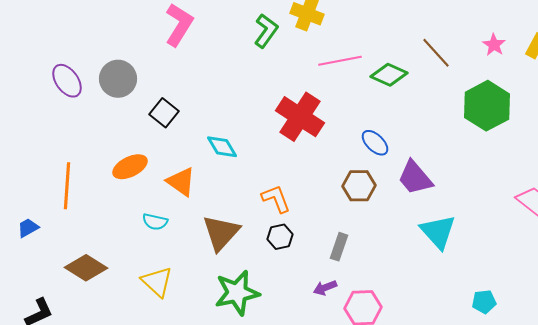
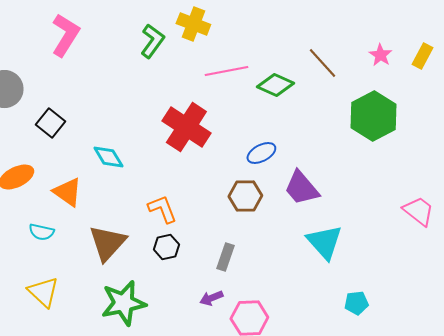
blue ellipse: (375, 143) -> (261, 153), turned -72
cyan pentagon: (484, 302) -> (356, 303), moved

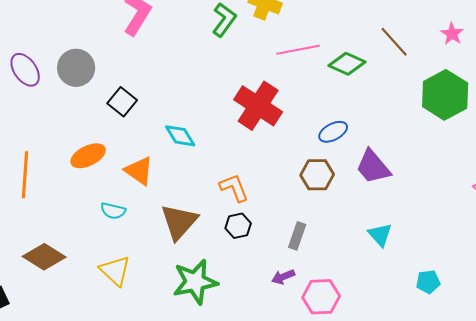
cyan triangle: (324, 242) -> (380, 235), moved, size x0.7

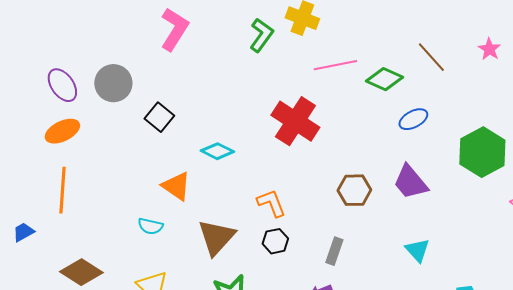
green hexagon: (445, 95) -> (482, 152), moved
blue ellipse: (333, 132) -> (413, 119), moved
cyan diamond: (180, 136) -> (217, 151), turned -32
orange ellipse: (88, 156) -> (62, 131), moved

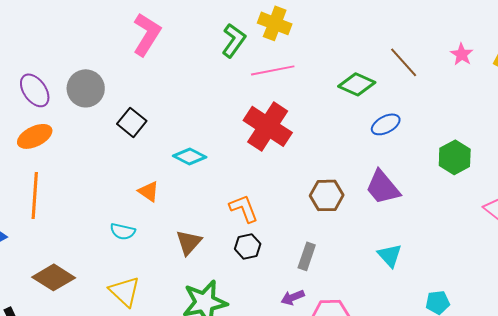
pink line: (335, 65) -> (273, 70), moved
green hexagon: (482, 152) -> (455, 157), size x0.7
orange triangle: (176, 186) -> (149, 191), size x0.7
brown triangle: (216, 237) -> (189, 242), size x0.7

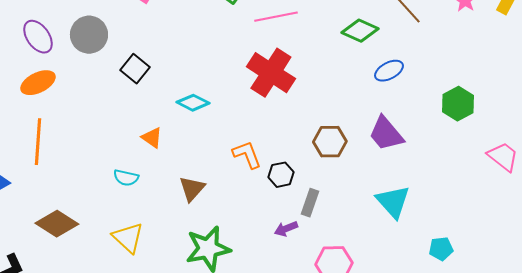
black hexagon: (248, 246) -> (281, 175), moved
cyan triangle: (390, 255) -> (393, 202), size x1.4
purple arrow: (293, 297) -> (286, 229), moved

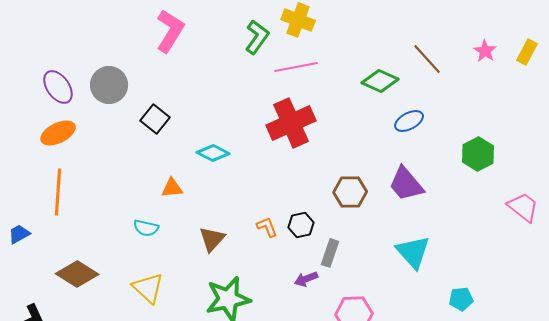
red cross: (271, 73) -> (291, 123), turned 33
orange triangle: (152, 138) -> (172, 188), turned -40
orange L-shape: (247, 155) -> (267, 227), moved, size x0.7

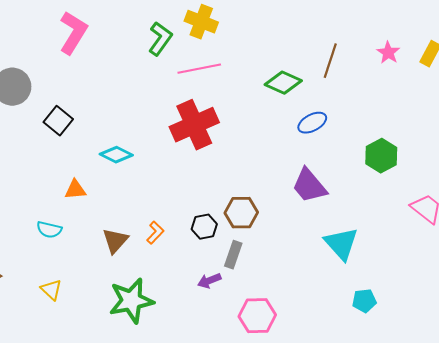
brown line: (427, 59) -> (330, 61), turned 60
brown hexagon: (350, 192) -> (241, 213), moved
orange L-shape: (267, 227) -> (155, 233), moved, turned 65
cyan triangle: (413, 252) -> (341, 244), moved
yellow triangle: (148, 288) -> (51, 290), size x0.7

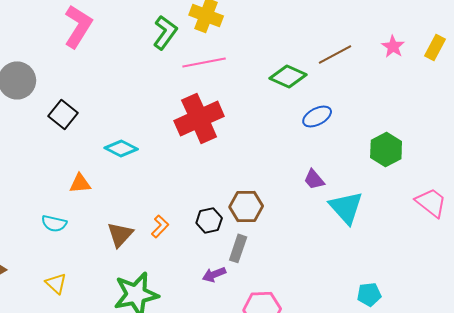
brown line: (330, 61) -> (335, 54), turned 44
purple trapezoid: (309, 186) -> (314, 179), size x0.6
cyan triangle: (341, 244) -> (346, 207), moved

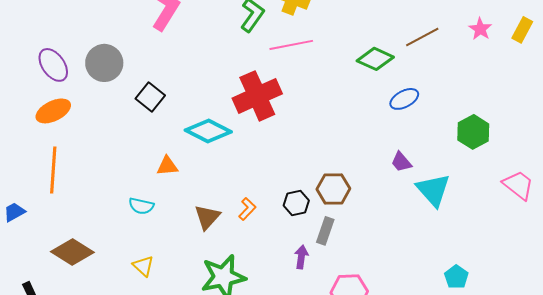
red cross: (199, 118) -> (257, 96), moved
cyan diamond: (121, 148) -> (208, 131), size x1.4
purple arrow: (214, 274) -> (301, 257), turned 120
cyan pentagon: (369, 294) -> (456, 277), turned -30

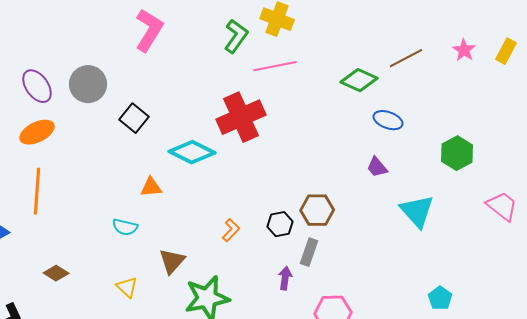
blue ellipse: (404, 99) -> (388, 120), turned 48
purple trapezoid: (401, 162) -> (377, 167), moved
brown triangle: (207, 217) -> (172, 261), moved
brown diamond: (72, 252) -> (56, 273), size x0.6

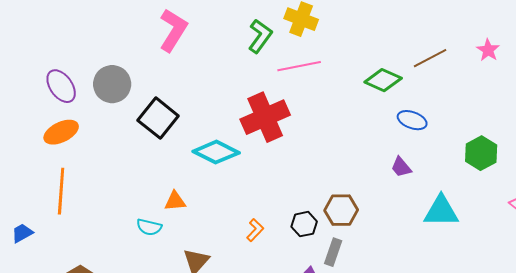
black square: (134, 118) -> (158, 118), size x1.4
orange triangle: (151, 187) -> (175, 201), moved
cyan triangle: (417, 211) -> (441, 211), turned -48

